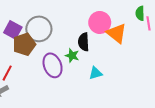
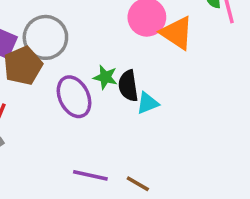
black semicircle: (84, 42) -> (128, 86), moved

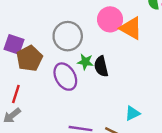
gray circle: (45, 37) -> (68, 36), moved
cyan triangle: (148, 103) -> (132, 113), moved

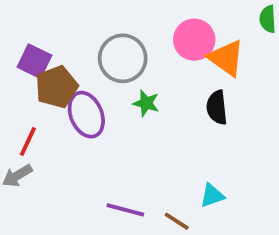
black semicircle: (101, 66) -> (217, 107), moved
purple ellipse: (65, 77) -> (86, 115), moved

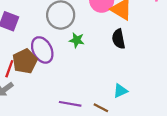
brown pentagon: (57, 87) -> (25, 61), moved

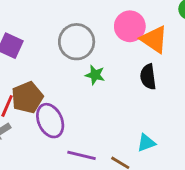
purple ellipse: (42, 50) -> (50, 121), moved

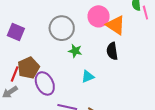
cyan triangle: (146, 143) -> (88, 77), moved

